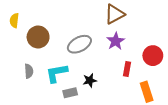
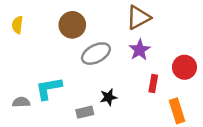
brown circle: (38, 37) -> (72, 25), moved
gray semicircle: (29, 71) -> (21, 102), moved, turned -88
cyan L-shape: (57, 73) -> (49, 88), moved

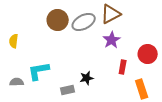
yellow semicircle: (17, 25) -> (14, 41), moved
gray ellipse: (96, 54) -> (84, 22), moved

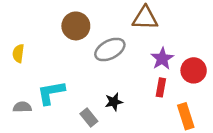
brown triangle: (111, 14) -> (145, 18), turned 30
gray ellipse: (84, 22) -> (110, 49), moved
purple star: (112, 40) -> (162, 59), moved
gray rectangle: (68, 90) -> (89, 118), turned 64

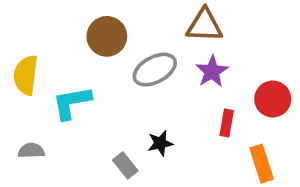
yellow semicircle: (18, 53) -> (26, 75), size x1.5
purple star: (162, 59) -> (212, 71), moved
cyan L-shape: (51, 93) -> (72, 103), moved

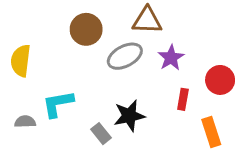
brown triangle: (205, 25) -> (147, 20), moved
cyan L-shape: (72, 103) -> (58, 104), moved
black star: (160, 143) -> (129, 116), size x1.5

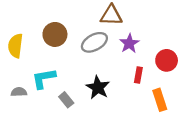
brown circle: (86, 29) -> (55, 34), moved
black star: (129, 116) -> (98, 87), turned -30
gray rectangle: (101, 134) -> (66, 100), moved

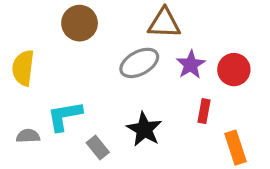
brown circle: (55, 34) -> (80, 23), moved
red circle: (167, 60) -> (234, 70), moved

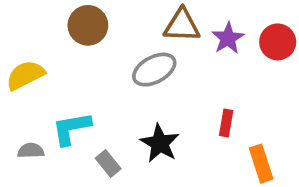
purple star: (191, 65) -> (228, 38), moved
yellow semicircle: (23, 68) -> (25, 75), turned 56
red circle: (234, 70) -> (278, 42), moved

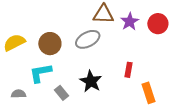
brown circle: (88, 25) -> (50, 44), moved
gray semicircle: (31, 151) -> (18, 94), moved

